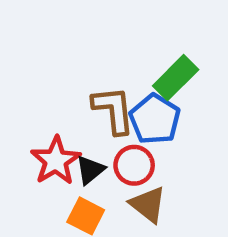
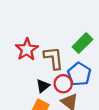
blue pentagon: (155, 119) -> (79, 74), moved
red star: (56, 161) -> (27, 49), moved

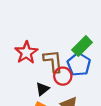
blue pentagon: (79, 74) -> (79, 64), moved
red circle: (63, 84) -> (63, 76), moved

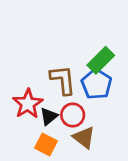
red star: (26, 53) -> (28, 104), moved
red circle: (63, 76) -> (73, 115), moved

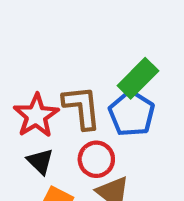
red star: (28, 104) -> (36, 116), moved
black triangle: (49, 116) -> (40, 161), moved, turned -36

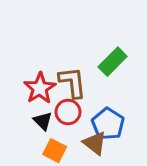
blue pentagon: (132, 114) -> (108, 124), moved
red circle: (96, 159) -> (68, 112), moved

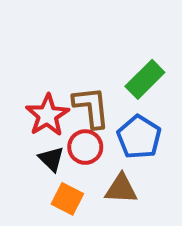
blue pentagon: (108, 124) -> (139, 137), moved
brown triangle: (95, 143) -> (121, 189), turned -35

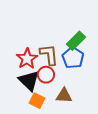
blue pentagon: (139, 137) -> (73, 58), moved
black triangle: (51, 159) -> (29, 81), size x1.6

